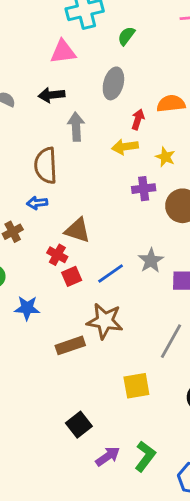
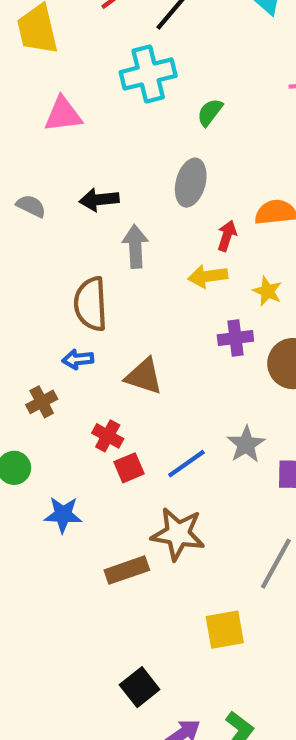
pink triangle: (63, 52) -> (63, 114), moved
brown triangle: (77, 230) -> (144, 376), moved

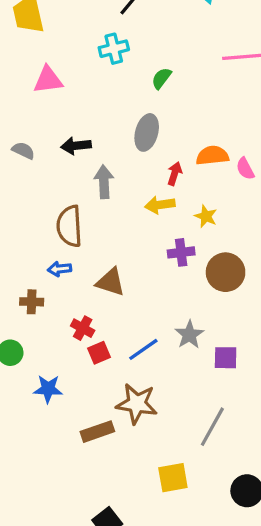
cyan cross: (148, 74) -> (114, 49), size x0.7
brown cross: (42, 402) -> (32, 302), turned 30

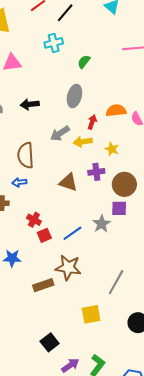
gray arrow: (104, 182) -> (60, 133), moved, turned -120
brown triangle: (110, 282) -> (68, 182), moved
purple square: (226, 358) -> (119, 208), moved

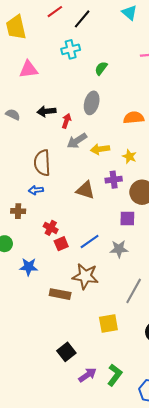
red arrow: (92, 122) -> (66, 121), moved
purple square: (119, 208) -> (127, 218), moved
gray star: (102, 224) -> (119, 249), moved, turned 30
brown rectangle: (43, 285) -> (60, 294), turned 30

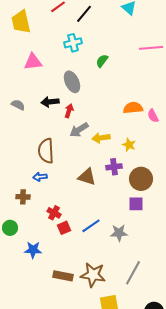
gray ellipse: (92, 103) -> (72, 82), moved, turned -40
purple square: (127, 218) -> (136, 204), moved
brown star: (85, 276) -> (93, 275), moved

